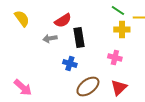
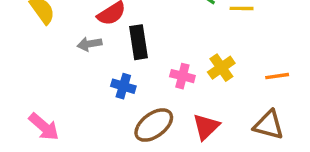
yellow cross: (122, 30) -> (221, 68), moved, turned -35
pink cross: (115, 58) -> (182, 76), moved

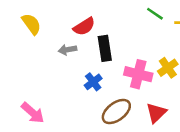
pink cross: (182, 76) -> (138, 74), size x1.5
blue cross: (123, 86) -> (93, 82), turned 36

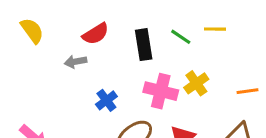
green line: (155, 14) -> (181, 37), moved
black rectangle: (105, 48) -> (144, 45), moved

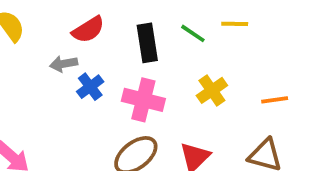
pink cross: (161, 91) -> (143, 100), moved
blue cross: (106, 100) -> (90, 87), moved

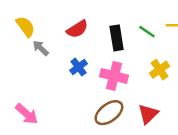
gray arrow: (64, 64) -> (41, 48), moved, turned 54

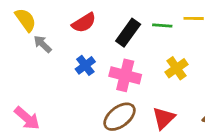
green line: (147, 32) -> (162, 26), turned -30
black rectangle: (117, 38) -> (128, 33), turned 45

